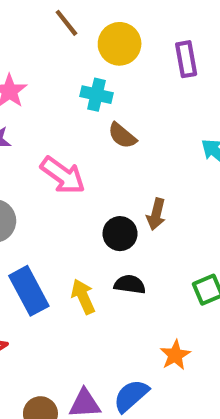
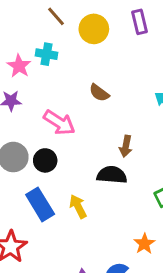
purple rectangle: (186, 59) -> (140, 22), moved
cyan cross: (97, 95) -> (46, 54), moved
black circle: (120, 234) -> (45, 160), moved
black semicircle: (130, 284) -> (112, 175), moved, size x1.4

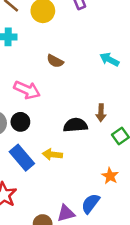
brown arrow: (126, 146) -> (101, 113), moved
yellow arrow: (78, 206) -> (52, 154), turned -48

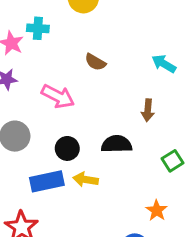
brown arrow: (101, 113) -> (148, 110), moved
black circle: (20, 122) -> (67, 148), moved
blue rectangle: (22, 158) -> (47, 181), turned -65

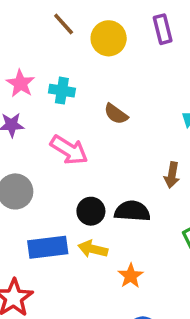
cyan cross: (38, 28) -> (62, 91), moved
black circle: (67, 148) -> (91, 211), moved
orange star: (157, 210) -> (131, 276), moved

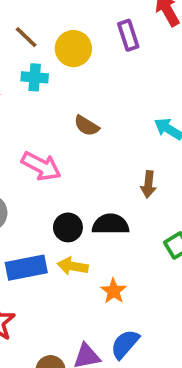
cyan cross: (62, 91) -> (35, 77), moved

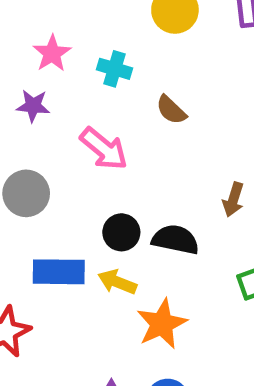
cyan cross: (35, 77) -> (114, 69), moved
orange star: (114, 291) -> (162, 324), size x1.5

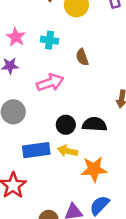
brown semicircle: (171, 110) -> (82, 57), turned 35
pink arrow: (104, 149) -> (50, 83), turned -50
orange star: (162, 324) -> (94, 169), turned 30

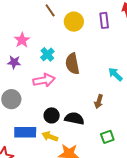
cyan cross: (49, 40) -> (47, 54), moved, turned 32
brown semicircle: (82, 57) -> (72, 64), size x1.5

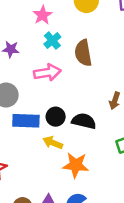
pink star: (22, 40) -> (43, 15), moved
blue rectangle: (25, 132) -> (26, 121), moved

